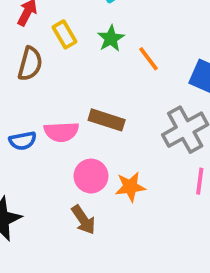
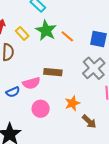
green star: (111, 38) -> (46, 30), size x1.5
pink circle: (91, 176) -> (41, 109), moved
brown arrow: (83, 220) -> (89, 122), moved

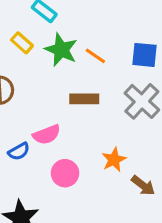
yellow rectangle: (22, 33) -> (22, 43), moved
brown rectangle: (53, 72) -> (84, 99), moved

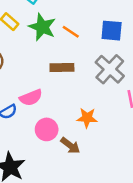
orange star: (114, 160) -> (87, 118), turned 30
brown arrow: (143, 185) -> (70, 146), moved

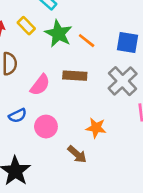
pink semicircle: (31, 98) -> (40, 85), moved, turned -35
pink circle: (47, 129) -> (46, 127), moved

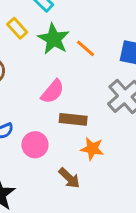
brown rectangle: (75, 76) -> (73, 119), moved
pink semicircle: (40, 85) -> (53, 92), moved

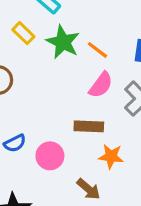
pink semicircle: (53, 92) -> (101, 85), moved

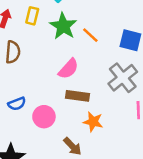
yellow rectangle: (23, 33) -> (32, 16), turned 54
pink semicircle: (101, 85) -> (68, 69), moved

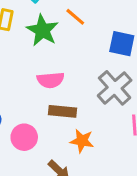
orange line: (90, 35) -> (75, 17), moved
pink semicircle: (68, 69) -> (51, 80), turned 45

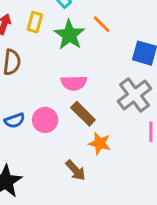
brown rectangle: (63, 111) -> (83, 114), turned 35
pink circle: (24, 137) -> (45, 120), moved

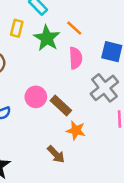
pink semicircle: (74, 83) -> (76, 58), moved, turned -90
pink circle: (45, 120) -> (36, 97), moved

